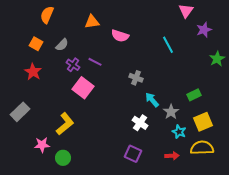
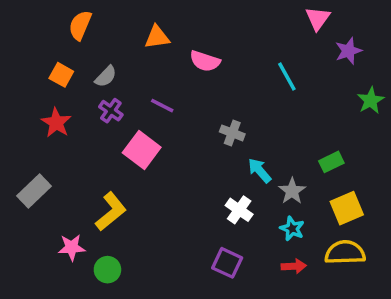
purple cross: (73, 65) -> (111, 111), moved
cyan star: (179, 132) -> (292, 229), moved

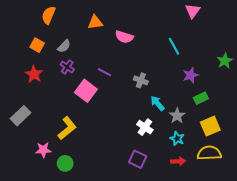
purple star: (348, 51) -> (191, 75), moved
purple line: (162, 106) -> (105, 72), moved

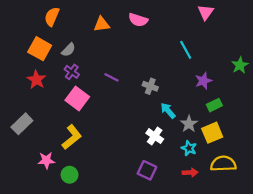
pink semicircle: (124, 37) -> (138, 20), moved
orange square: (37, 45) -> (40, 49), size x1.5
pink square: (86, 91) -> (77, 98), moved
yellow square: (210, 126) -> (212, 133), moved

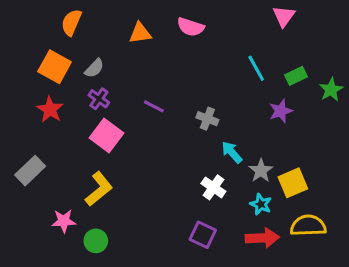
green rectangle: (214, 105) -> (296, 76), moved
red arrow: (190, 173) -> (262, 238), size x1.5

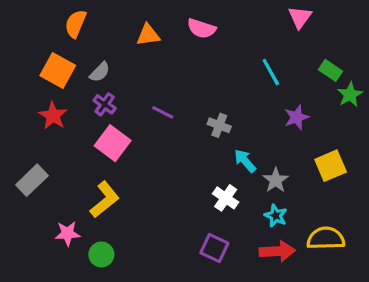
green rectangle: (296, 76) -> (331, 70), moved, turned 60
yellow square: (293, 183) -> (331, 166), moved

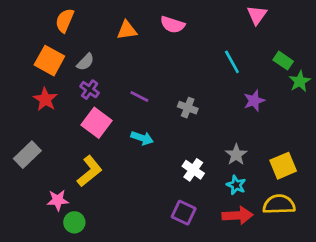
cyan arrow: (245, 161) -> (142, 138), moved, turned 150
yellow square: (331, 166) -> (283, 166), moved
green circle: (101, 254) -> (74, 222), moved

